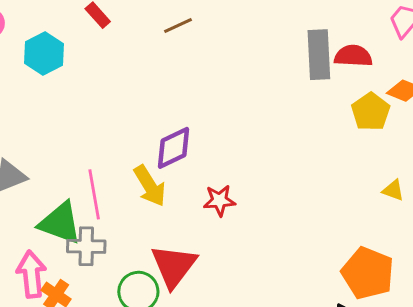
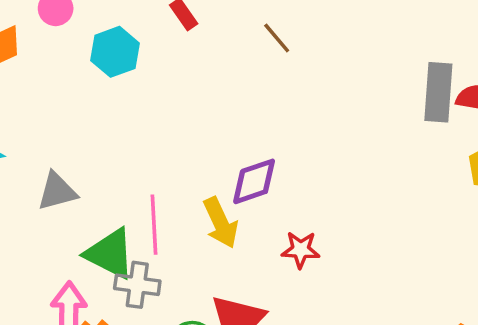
brown line: (178, 26) -> (277, 38), turned 68

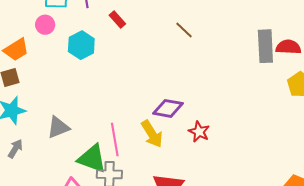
brown line: (277, 38) -> (184, 30), moved
purple diamond: (254, 181) -> (168, 108), turned 36
red star: (301, 250) -> (199, 132), moved, turned 30

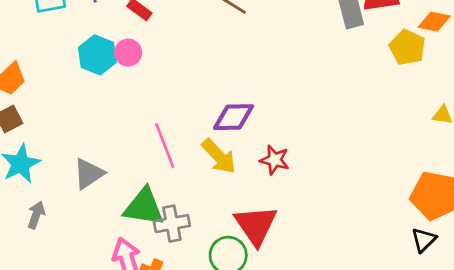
pink circle: (45, 25) -> (128, 53), moved
red star: (199, 132) -> (275, 160), moved
pink line: (115, 139) -> (165, 146), moved

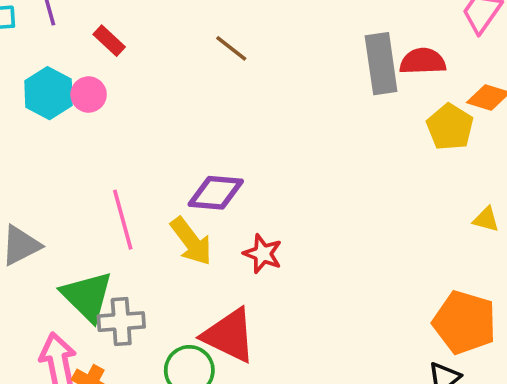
green triangle: (144, 207) -> (87, 296), turned 30
red triangle: (256, 225) -> (229, 335), turned -36

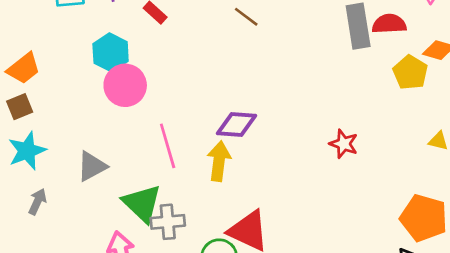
pink circle: (89, 95) -> (125, 85), moved, size x1.6
yellow arrow: (191, 241) -> (219, 161), turned -135
red star: (263, 254) -> (344, 144), moved

